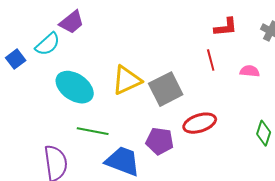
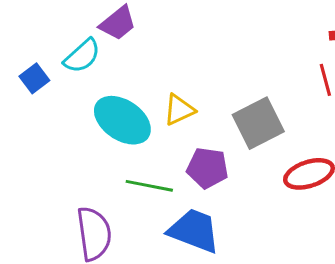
yellow triangle: (127, 80) -> (179, 110), moved, size x0.7
purple pentagon: (160, 141) -> (207, 168), moved

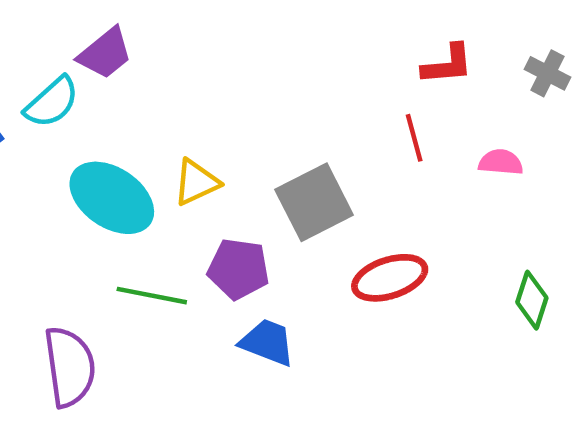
blue trapezoid: (194, 231) -> (267, 342), moved, size x0.7

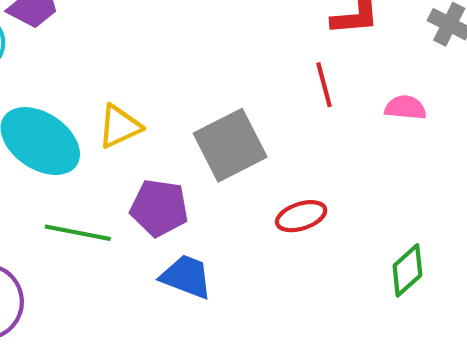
red ellipse: (390, 278) -> (301, 216), size x0.7
green diamond: (532, 300) -> (407, 270), moved, turned 30

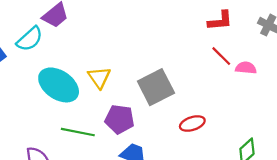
red line: (324, 85) -> (221, 56), moved, turned -30
yellow triangle: (120, 126) -> (99, 77), turned -40

